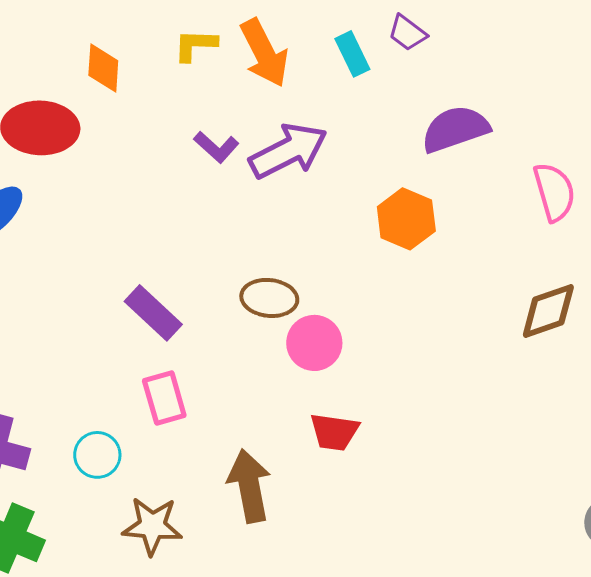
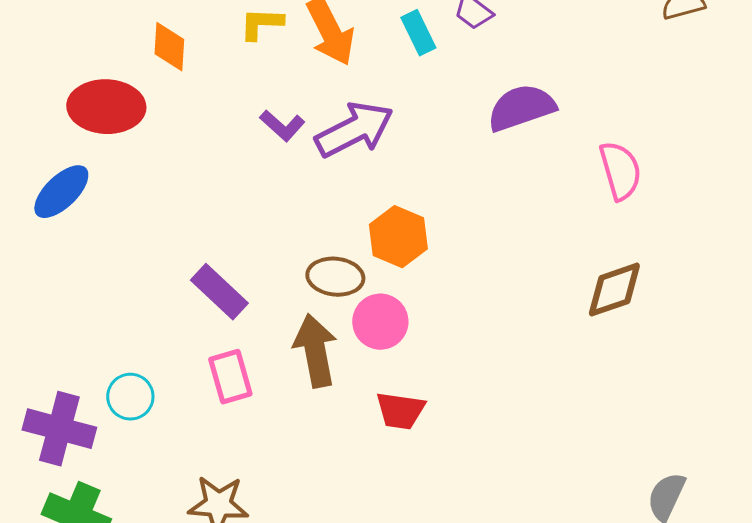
orange hexagon: (406, 219) -> (398, 237), moved
cyan circle: (97, 455) -> (130, 397), moved
brown arrow: (249, 486) -> (315, 351), moved

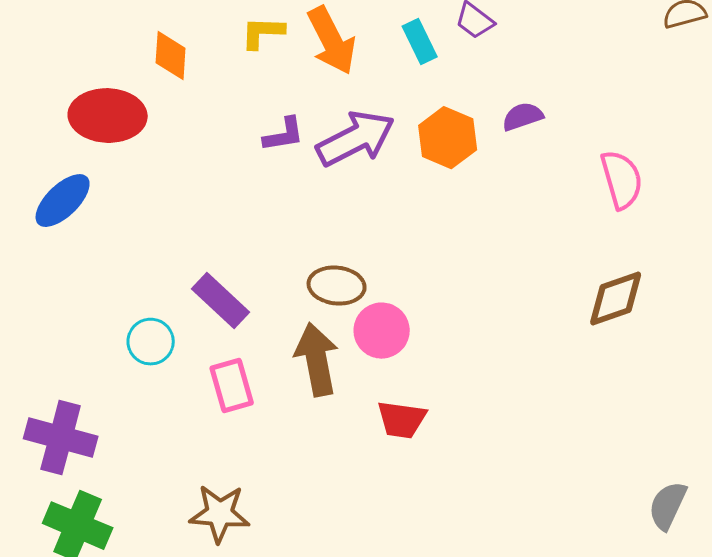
purple semicircle: (521, 108) -> (523, 117), size x0.6
purple L-shape: (282, 126) -> (284, 135), turned -51
orange hexagon: (398, 237) -> (448, 138), moved
cyan circle: (130, 397) -> (151, 342), moved

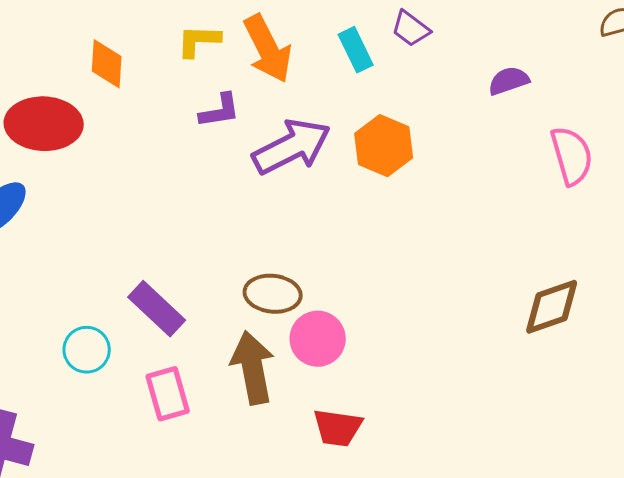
purple semicircle: (523, 117) -> (509, 81), moved
purple L-shape: (284, 135) -> (220, 111), moved
pink semicircle: (622, 180) -> (572, 156), moved

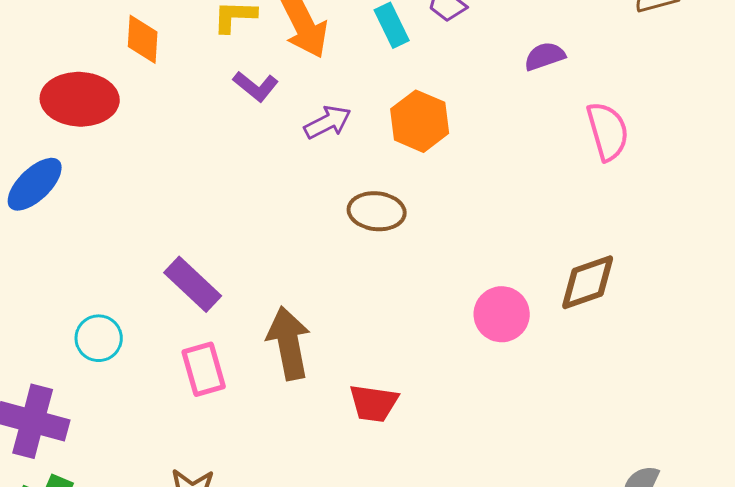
purple L-shape: (220, 111) -> (256, 86), turned 48
purple arrow: (292, 147) -> (328, 122), size x0.6
brown ellipse: (273, 294) -> (377, 211), moved
pink circle: (318, 339) -> (502, 314), moved
cyan circle: (87, 350) -> (99, 338), moved

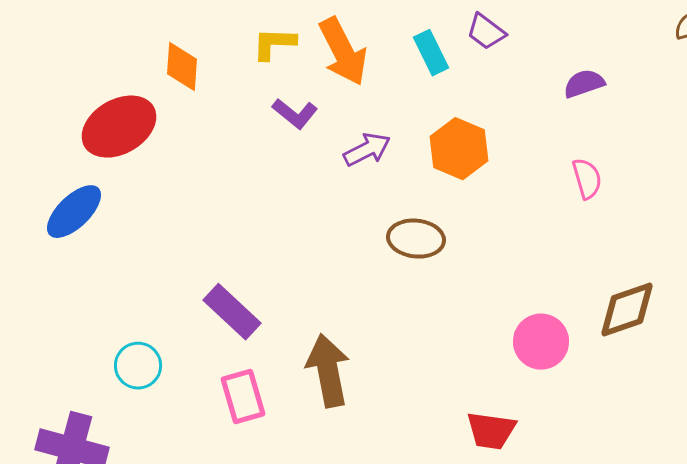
red ellipse: (80, 99) -> (119, 127), turned -32
pink semicircle: (608, 131) -> (587, 179), moved, size x0.7
red trapezoid: (374, 403) -> (491, 431), moved

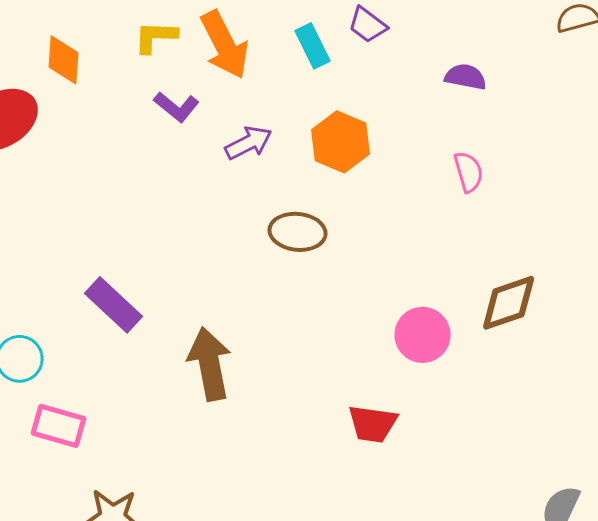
purple semicircle: (584, 84) -> (466, 77), turned 30
pink rectangle: (243, 397) -> (59, 426), moved, turned -58

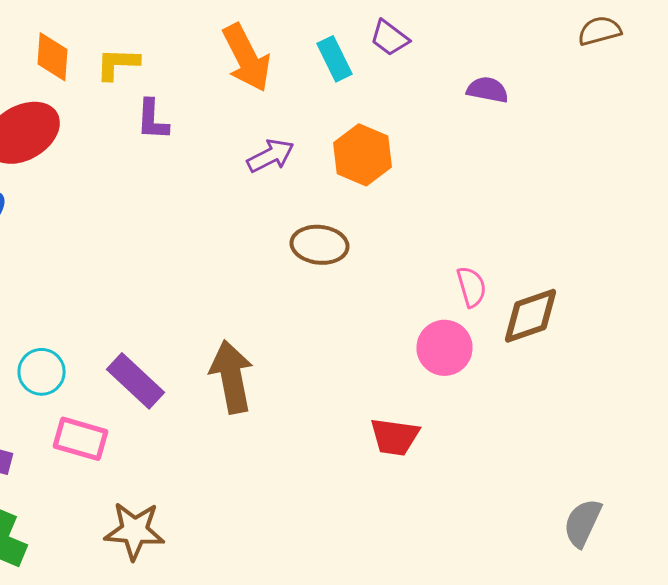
yellow L-shape: (156, 37) -> (118, 64), moved
orange diamond: (64, 60) -> (52, 57), moved
purple L-shape: (177, 107) -> (152, 120), moved, turned 54
pink semicircle: (469, 172) -> (472, 287), moved
purple rectangle: (114, 305) -> (136, 381), moved

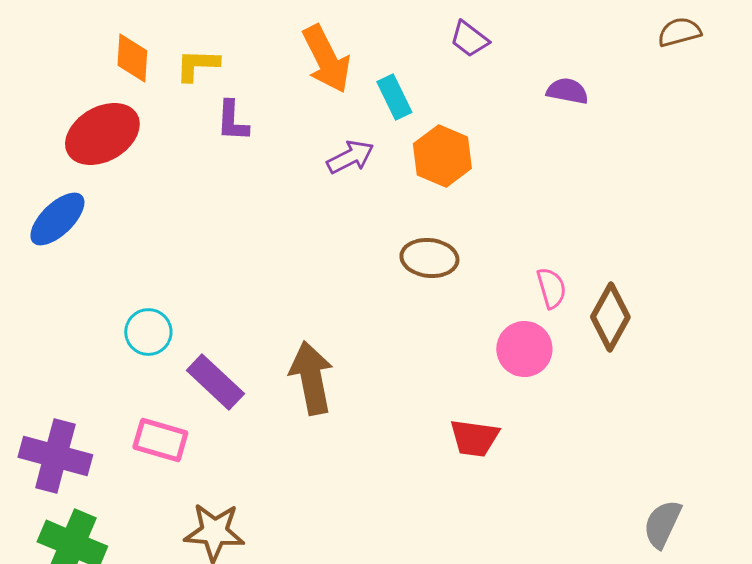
cyan rectangle: (334, 59) -> (394, 97), moved
brown ellipse: (320, 245) -> (429, 258), moved
brown diamond: (530, 316) -> (610, 317), turned -42
cyan circle: (42, 372) -> (148, 332), moved

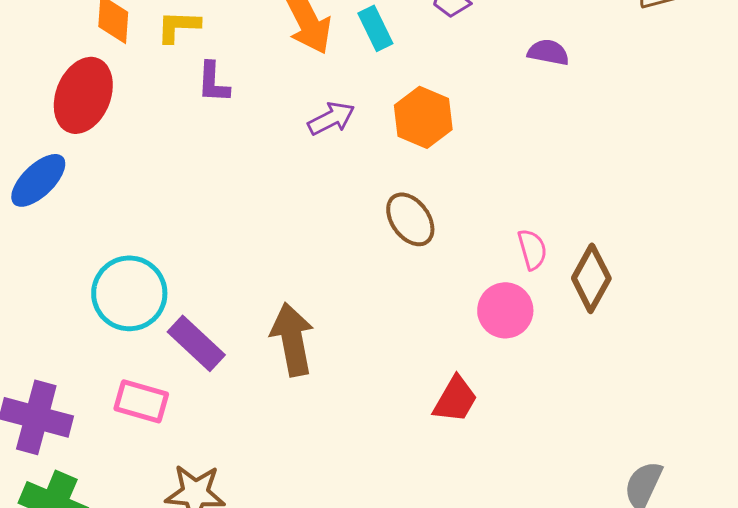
cyan rectangle: (394, 97) -> (375, 28), moved
red ellipse: (102, 134) -> (83, 95), turned -38
brown ellipse: (429, 258) -> (410, 219), turned 48
cyan circle: (148, 332) -> (129, 293), size x1.6
red trapezoid: (474, 438) -> (455, 399), turned -68

